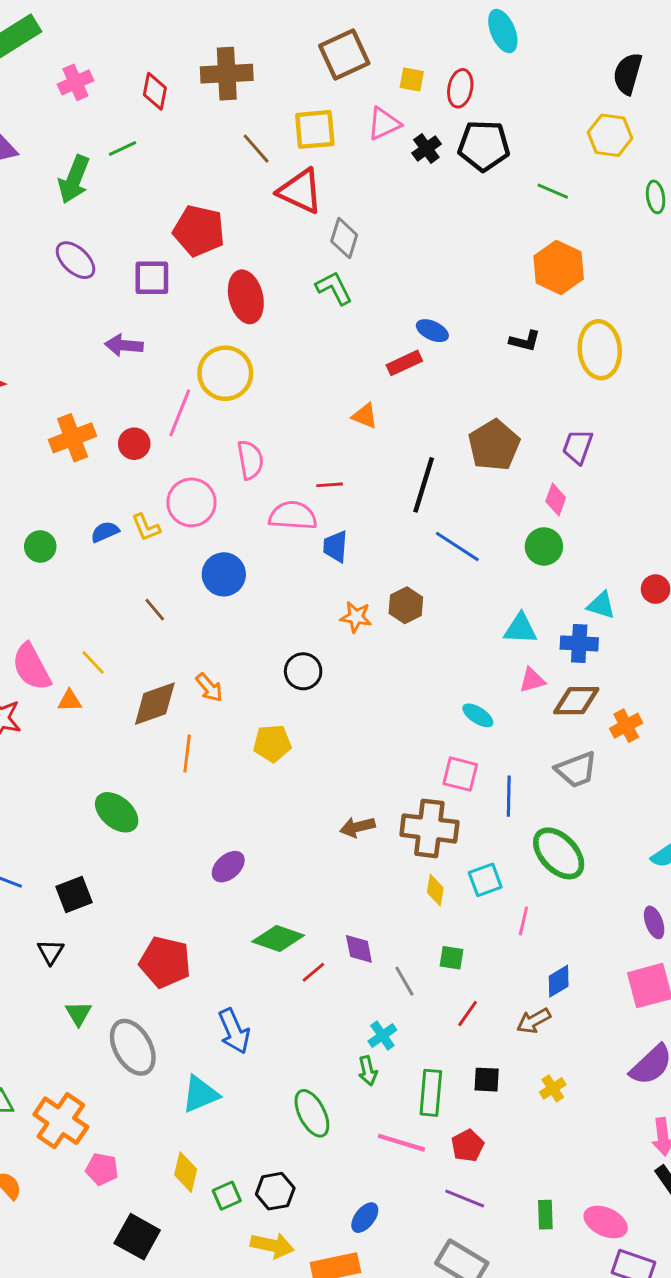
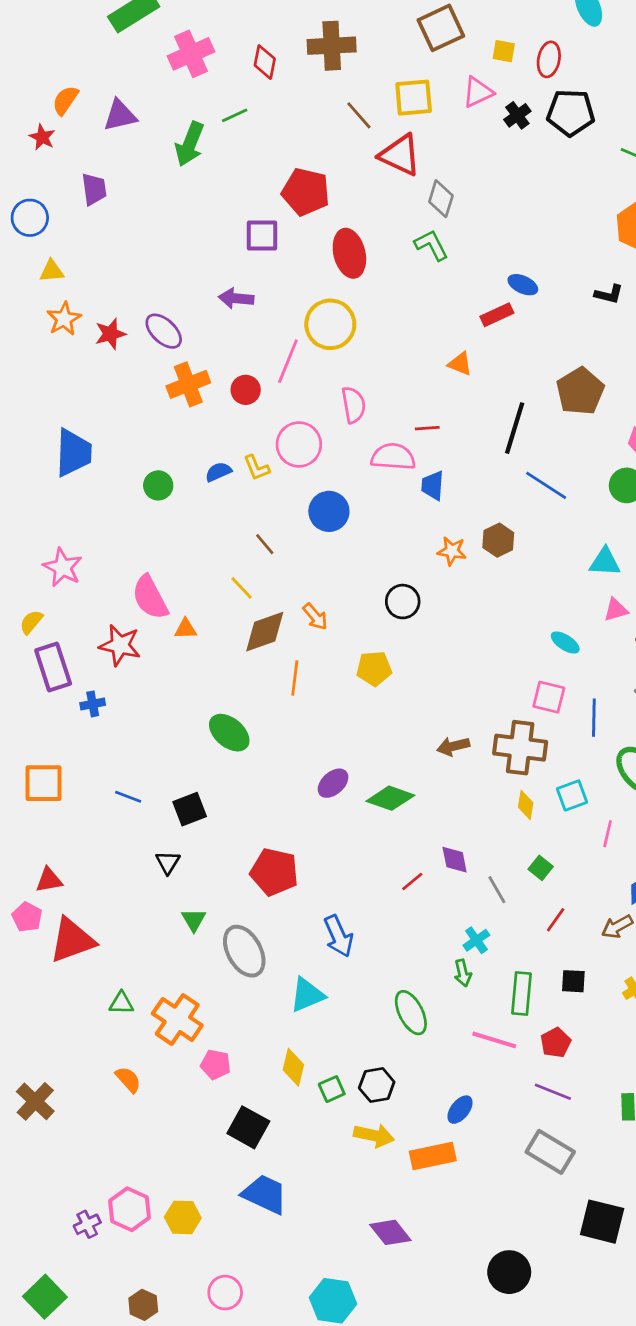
pink cross: (75, 82) -> (191, 54), size x1.4
purple ellipse: (75, 260) -> (164, 331), moved
yellow line: (93, 662) -> (242, 588), moved
green diamond: (278, 939) -> (390, 798), moved
green square: (451, 958) -> (541, 868), turned 30

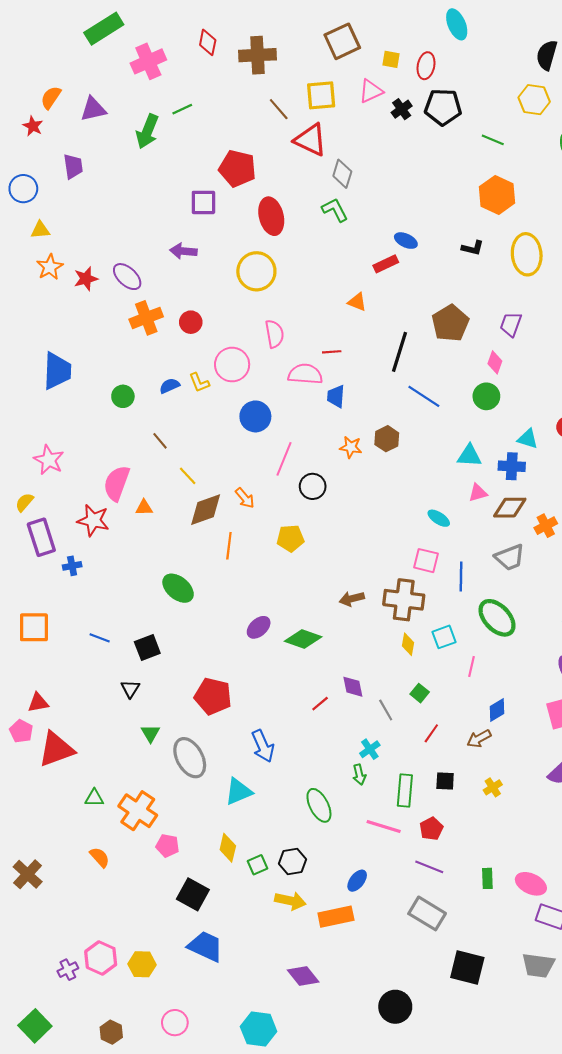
red diamond: (265, 62) -> (208, 42), moved
pink line: (288, 361) -> (284, 459), moved
brown line: (265, 544) -> (160, 441), moved
pink semicircle: (150, 597) -> (117, 483), turned 48

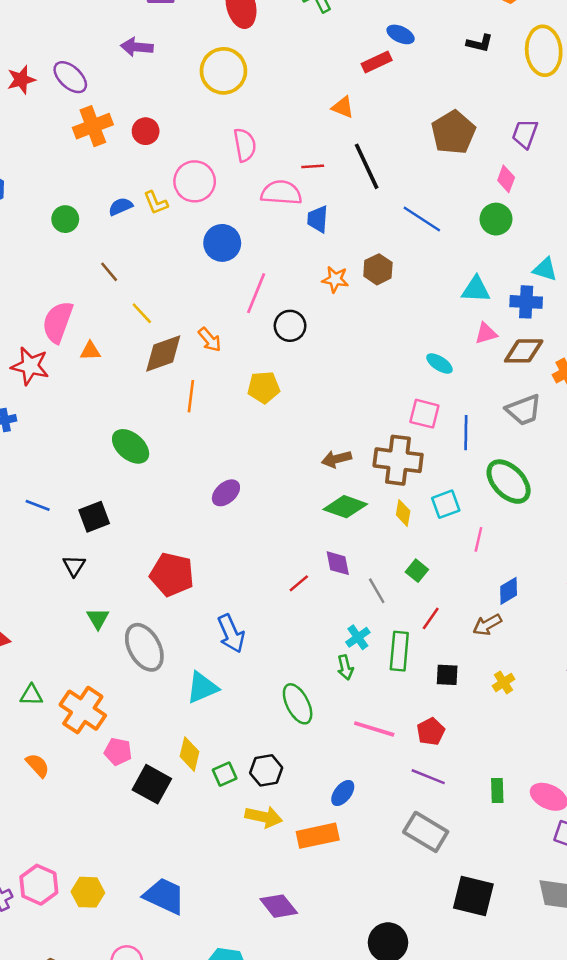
black line: (400, 352) -> (367, 166), moved, turned -42
green diamond: (303, 639) -> (345, 507), moved
green rectangle: (405, 791) -> (399, 651), moved
black square: (193, 894) -> (152, 784), moved
blue trapezoid: (206, 946) -> (164, 896), moved

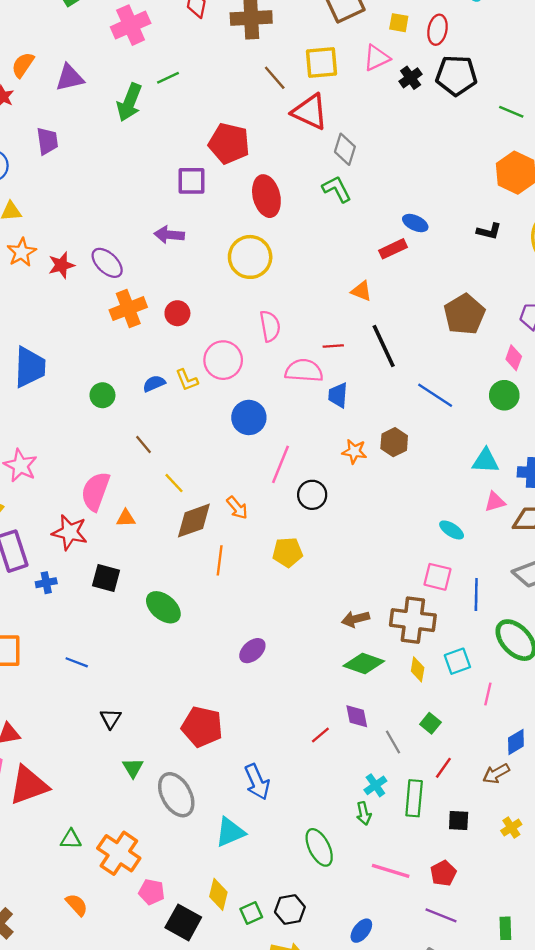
black square: (94, 517) -> (106, 578), moved, turned 36

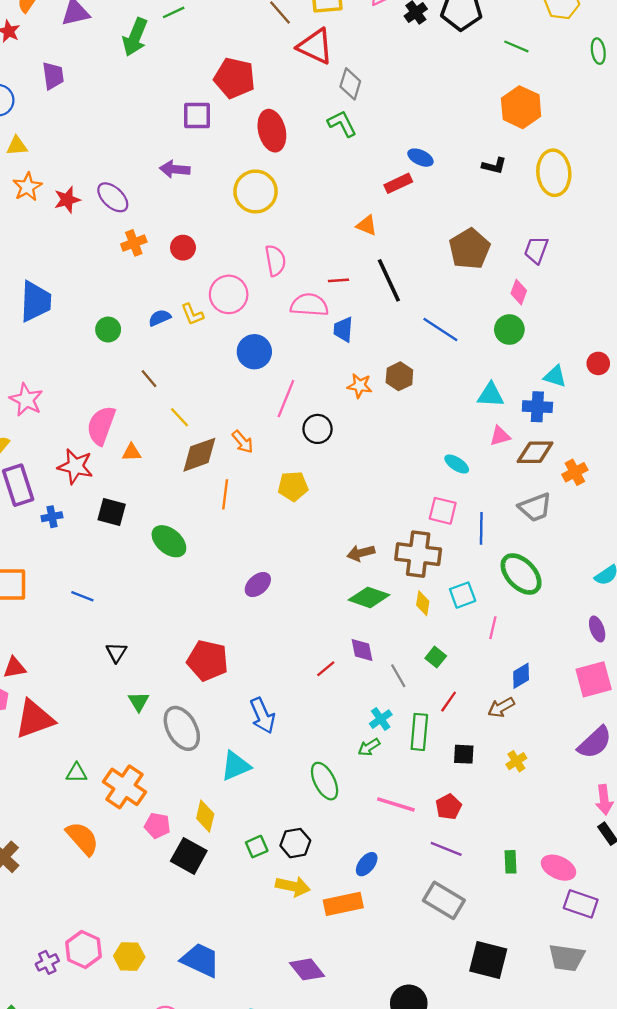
orange cross: (128, 309) -> (134, 243), size x0.7
green arrow: (364, 813) -> (369, 747), turned 70
yellow diamond: (218, 894) -> (205, 816), moved
orange semicircle: (77, 905) -> (82, 838), size x1.5

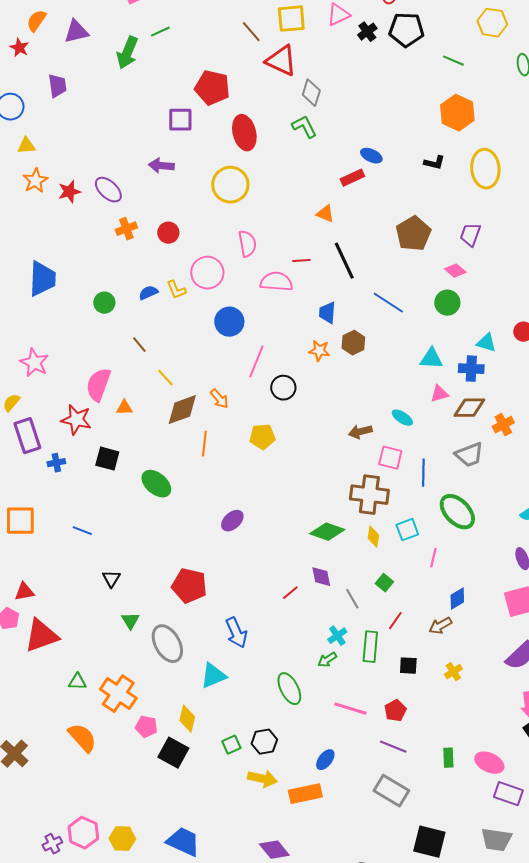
pink diamond: (519, 292) -> (455, 271), turned -70
blue trapezoid: (343, 330) -> (327, 313), moved
brown arrow: (361, 553) -> (360, 432), moved

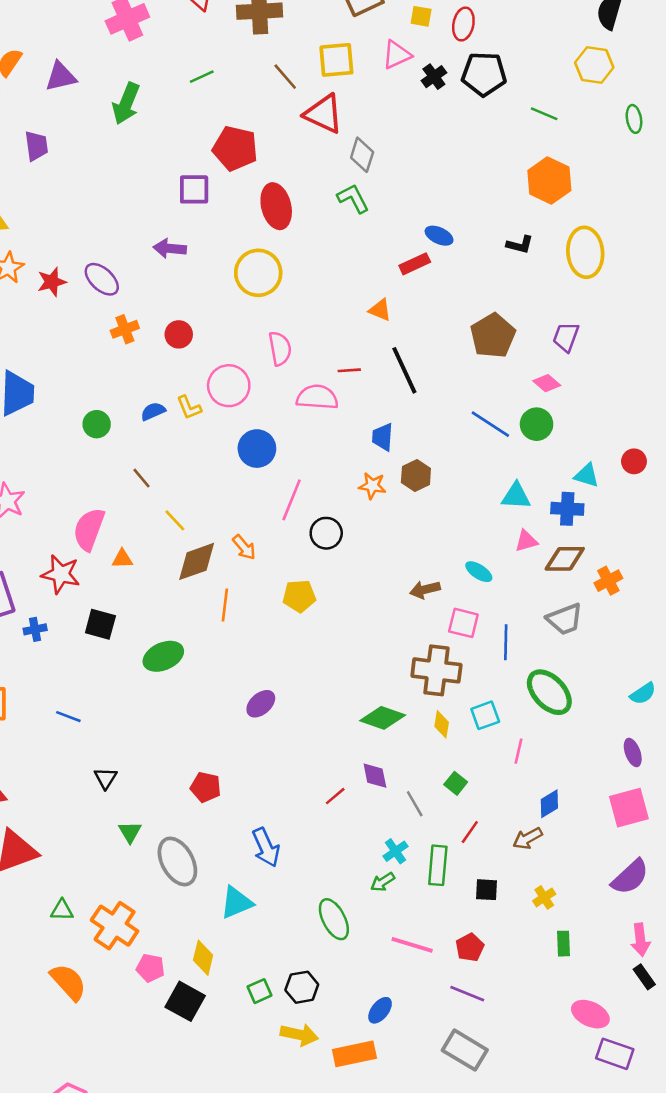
green line: (160, 32) -> (202, 77), moved
blue line: (388, 303) -> (490, 424), moved
green ellipse: (156, 484) -> (163, 656), turned -64
red pentagon: (189, 586) -> (206, 787), size x0.7
green rectangle: (448, 758) -> (563, 944), moved

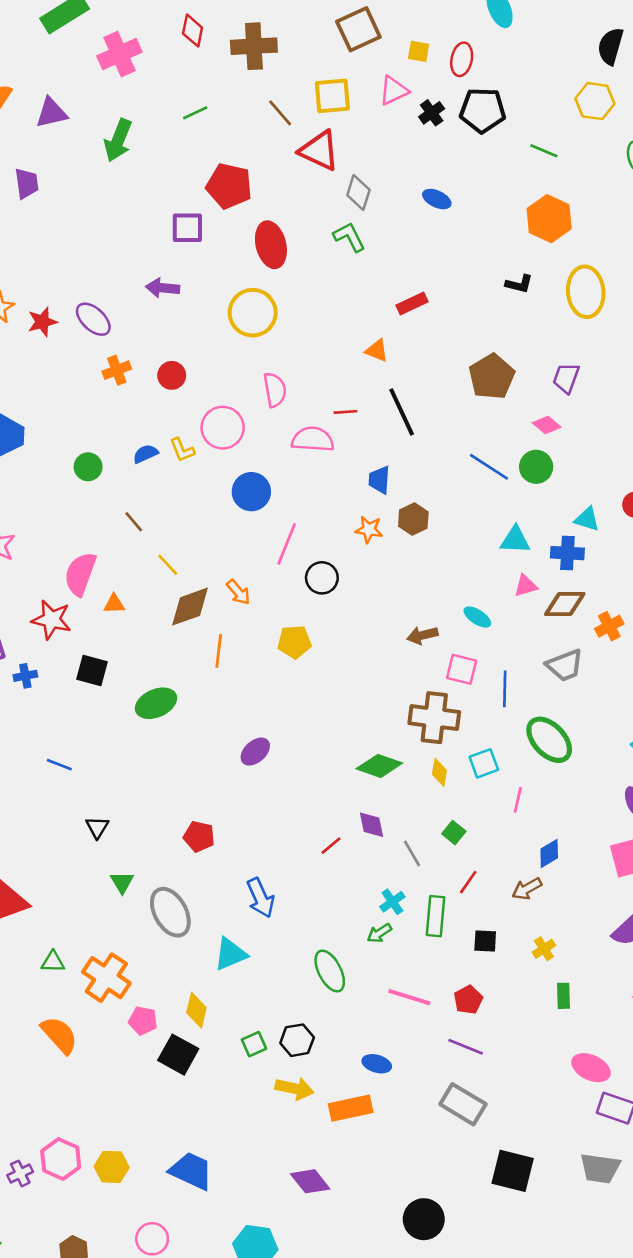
blue ellipse: (439, 236) -> (437, 199), moved
blue ellipse: (380, 1010) -> (377, 1064), turned 68

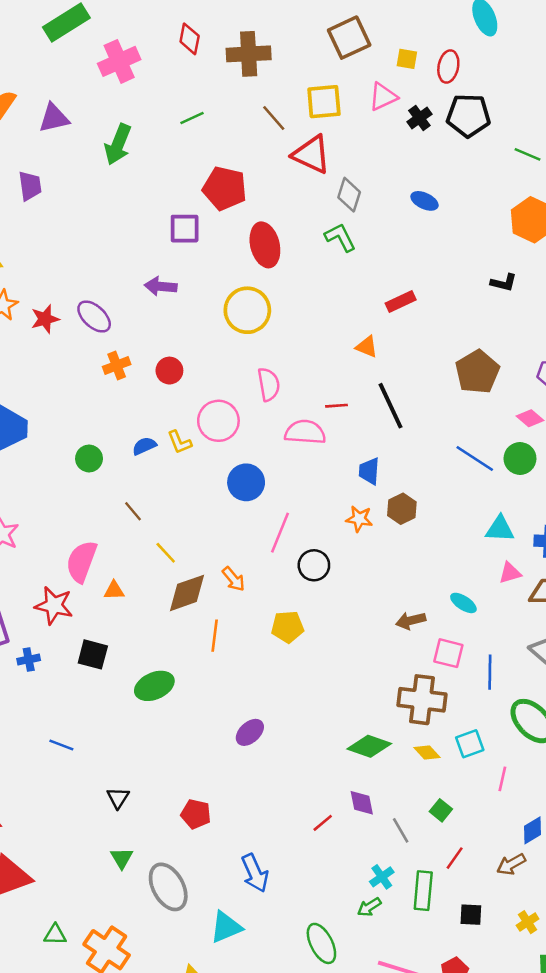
yellow diamond: (439, 772) -> (427, 752), turned -52
black triangle: (97, 827) -> (118, 798), moved

